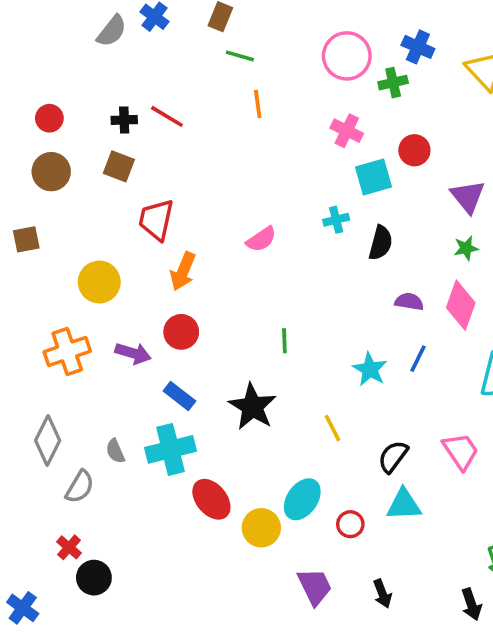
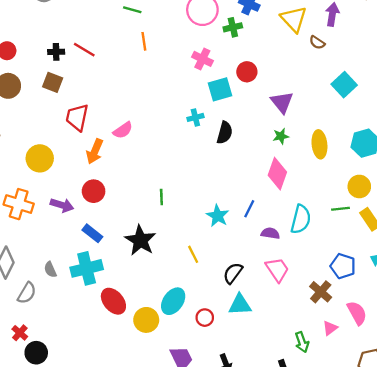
pink semicircle: (261, 239) -> (123, 130), moved
purple semicircle: (409, 302) -> (270, 233), moved
orange cross: (67, 351) -> (19, 204), turned 36

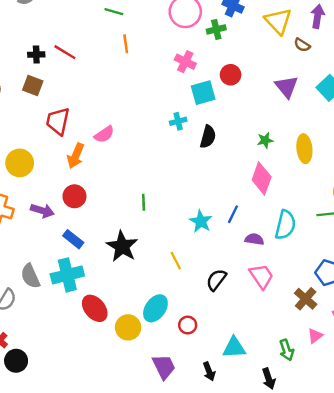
purple triangle: (282, 102) -> (287, 87), moved
gray semicircle: (50, 270) -> (30, 276), size x1.5
cyan triangle: (240, 305) -> (234, 348), moved

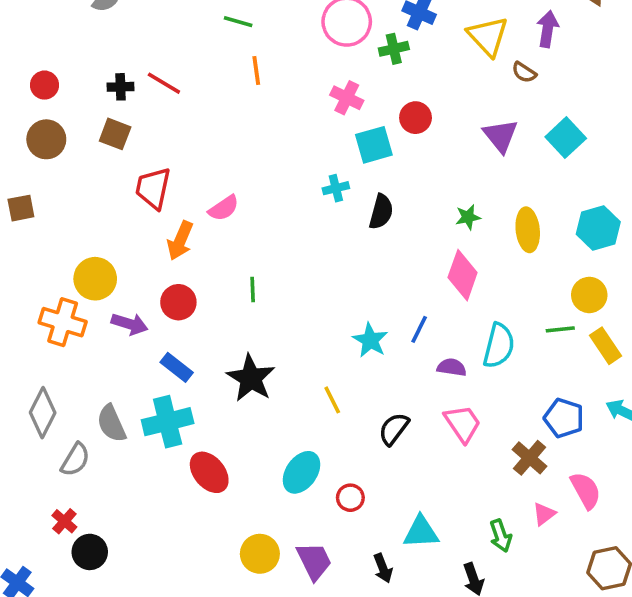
yellow circle: (20, 163) -> (95, 279), moved
green line: (144, 202) -> (253, 290), moved
yellow circle: (128, 327) -> (260, 554), moved

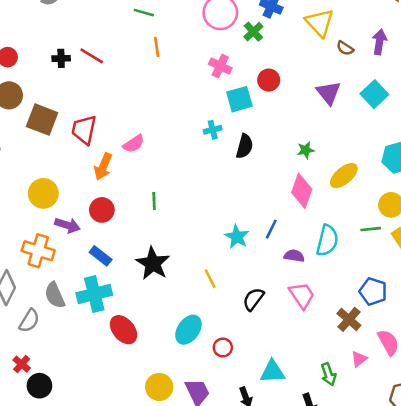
purple arrow: (548, 29) -> (379, 42), moved
green cross: (394, 49) -> (253, 32), turned -30
brown square: (115, 134) -> (42, 120), moved, size x1.4
yellow ellipse: (528, 230) -> (344, 176), moved, turned 56
orange cross: (63, 322) -> (38, 251), moved

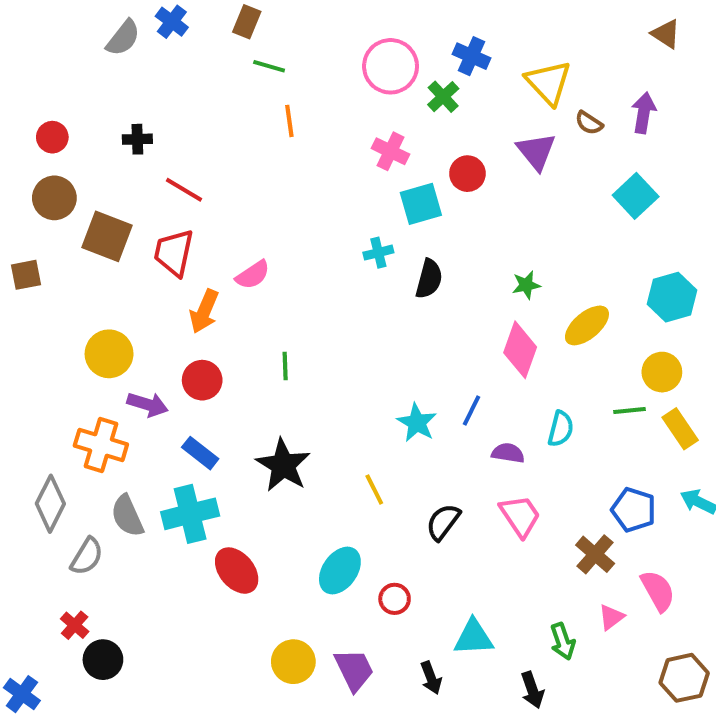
red line: (92, 56) -> (184, 190), moved
purple triangle: (329, 93) -> (536, 151), moved
cyan semicircle: (327, 241) -> (561, 429), size x0.7

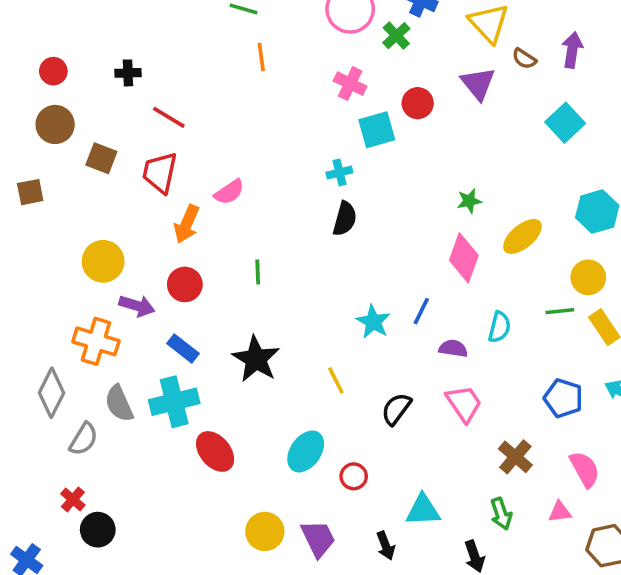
brown square: (107, 236) -> (101, 158), size x0.7
black semicircle: (429, 279) -> (345, 219), moved
brown cross: (595, 554) -> (515, 457), moved
pink triangle: (611, 617) -> (560, 512), moved, turned 30

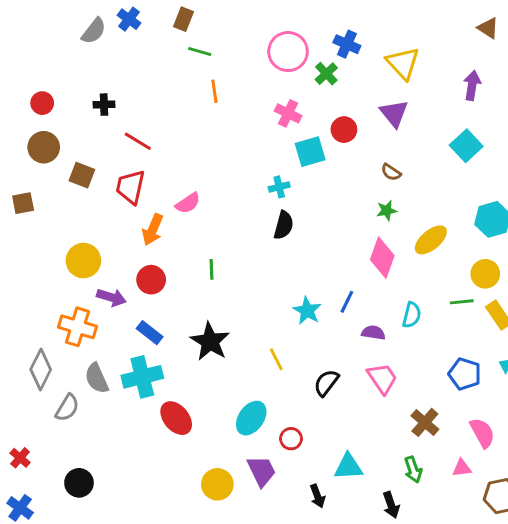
brown semicircle: (524, 59) -> (391, 172), moved
red cross: (73, 499) -> (20, 458), moved
purple trapezoid: (318, 539) -> (262, 471), moved

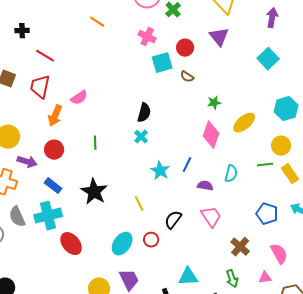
orange line: (214, 91) -> (97, 22), turned -49
brown semicircle: (391, 172) -> (187, 77), moved
cyan cross: (279, 187) -> (141, 137), moved, turned -32
red circle: (291, 439) -> (151, 240), moved

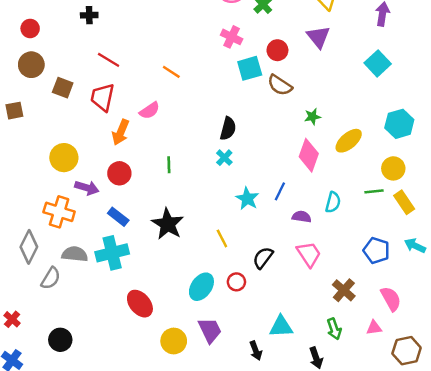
orange line: (97, 22) -> (171, 72), moved
black cross: (22, 31) -> (89, 15), moved
brown semicircle: (187, 77) -> (280, 85), size x1.5
gray semicircle: (17, 217) -> (75, 254), turned 120
red ellipse: (71, 244) -> (140, 304), moved

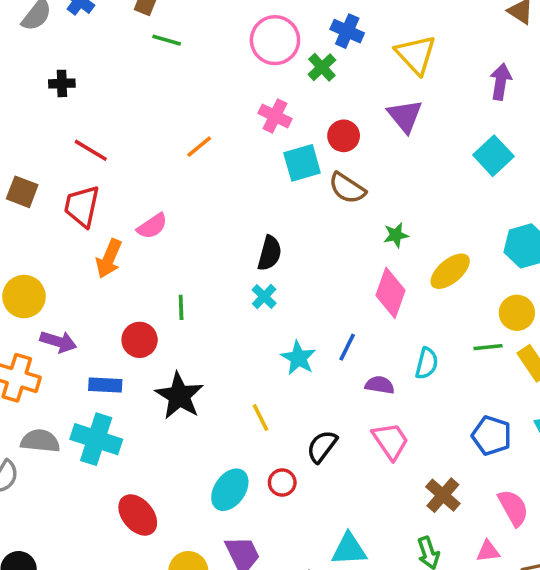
orange line: (171, 72) -> (199, 147), moved, turned -72
red circle: (119, 173) -> (140, 340), moved
blue rectangle: (118, 217) -> (105, 385), turned -35
cyan cross: (112, 253) -> (96, 439), turned 32

